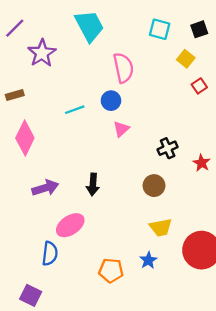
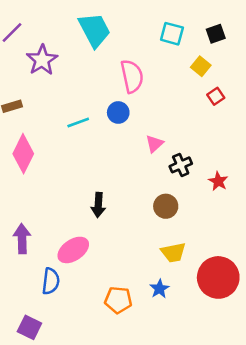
pink triangle: (121, 129) -> (154, 144), moved
purple arrow: (45, 188) -> (22, 239), moved, turned -75

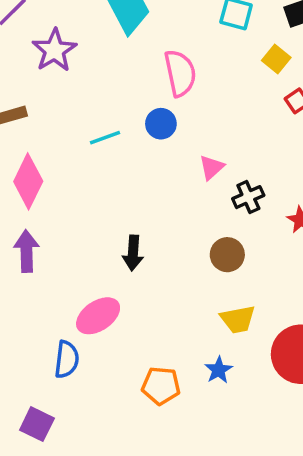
purple arrow: (22, 239) -> (26, 251), moved

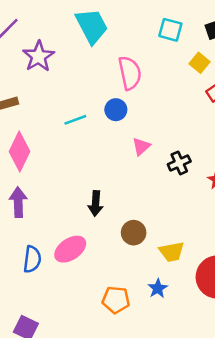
pink triangle: (212, 167) -> (141, 146), moved
brown circle: (227, 255) -> (134, 233), moved
blue semicircle: (67, 359) -> (32, 259), moved

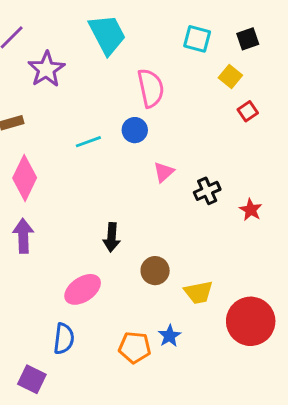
blue semicircle: (32, 259) -> (64, 339), moved
blue star: (158, 288) -> (170, 336), moved

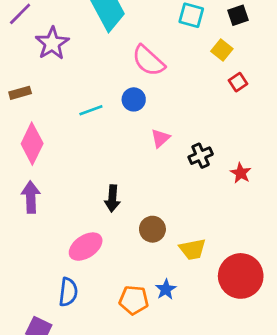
pink semicircle: (151, 88) -> (148, 61), turned 144

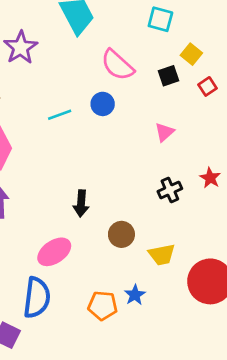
black square: (238, 15) -> (169, 76), moved
pink triangle: (160, 138) -> (164, 132), moved
black cross: (201, 156) -> (170, 190), moved
blue semicircle: (68, 292) -> (37, 298), size x1.4

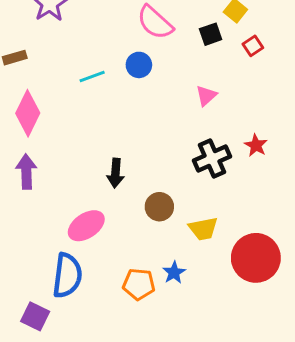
black cross: (170, 190) -> (212, 158), size x1.4

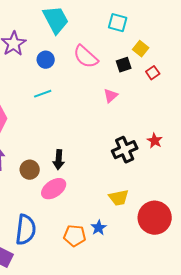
blue circle: (139, 65) -> (46, 60), moved
pink triangle: (206, 96) -> (111, 96), moved
brown circle: (159, 207) -> (30, 170), moved
pink ellipse: (86, 226) -> (54, 189), moved

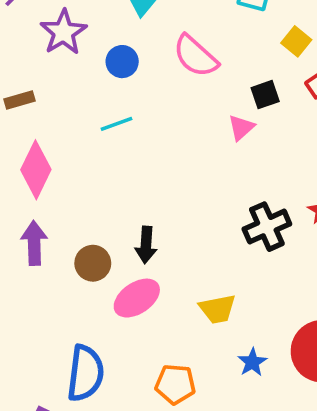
black square: (124, 65) -> (265, 95), moved
yellow trapezoid: (119, 198) -> (217, 309), moved
blue star: (99, 228) -> (252, 362), moved

